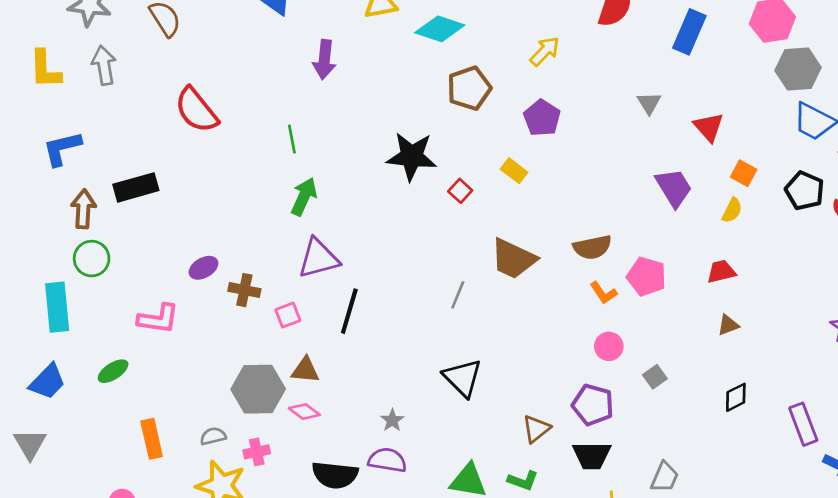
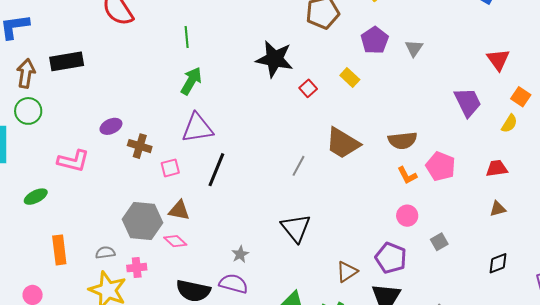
gray triangle: (649, 103) -> (414, 48), moved

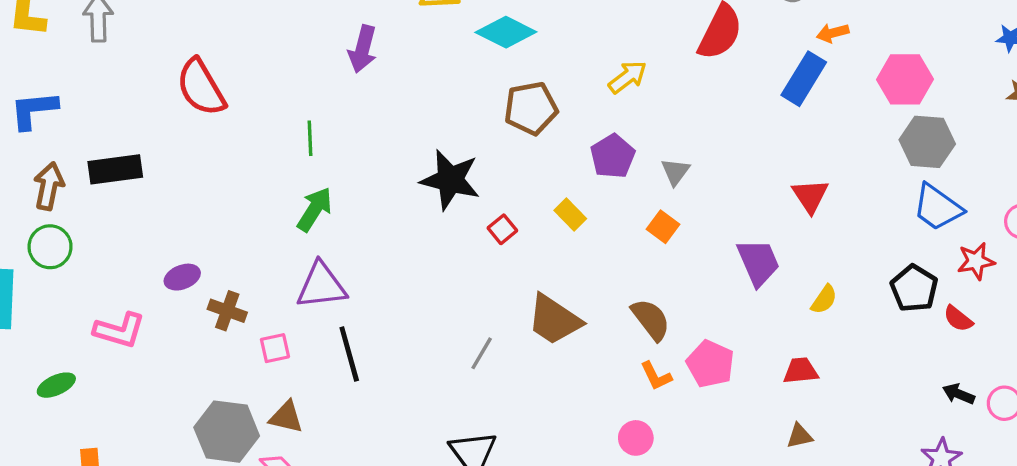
orange square: (521, 97) -> (663, 227), moved
brown semicircle: (402, 140) -> (651, 320), turned -124
black line: (216, 170) -> (349, 354), turned -40
pink circle: (407, 216) -> (636, 438), moved

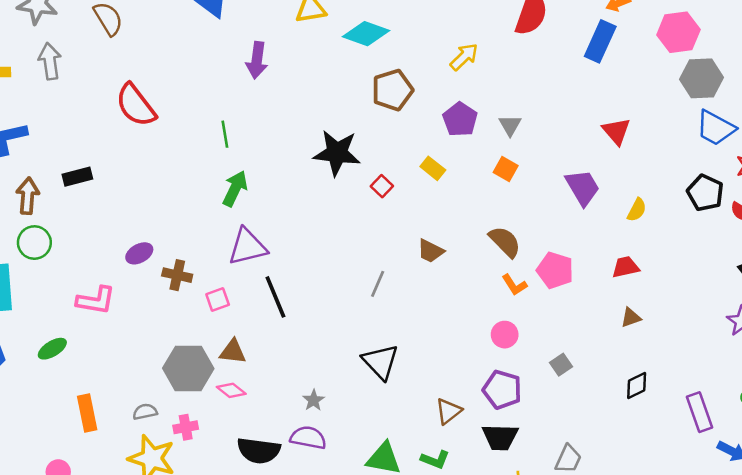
black rectangle: (115, 169) -> (77, 177), size x0.7
brown trapezoid: (554, 320) -> (430, 251), size x0.6

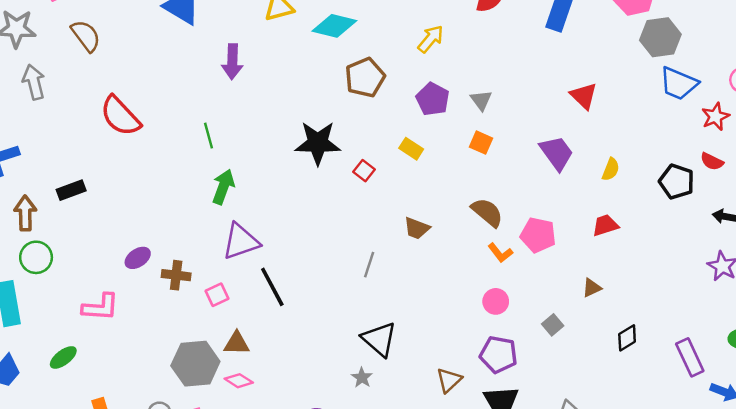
black pentagon: (705, 193) -> (677, 182), moved
brown triangle: (631, 318) -> (592, 288), moved
gray star: (314, 400) -> (362, 378), moved

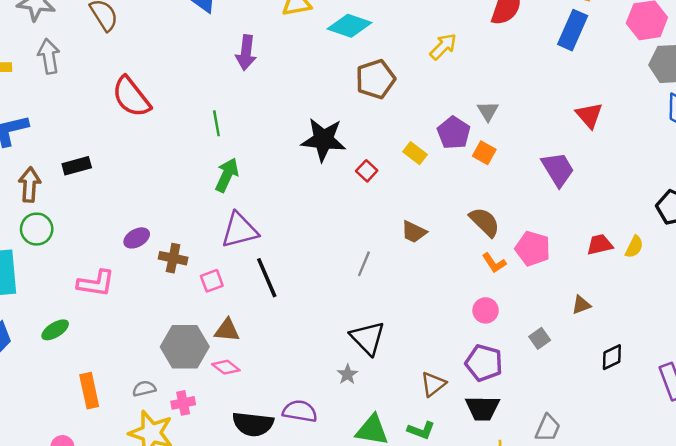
purple pentagon: (433, 99) -> (454, 133), moved
yellow semicircle: (611, 169) -> (634, 247), moved

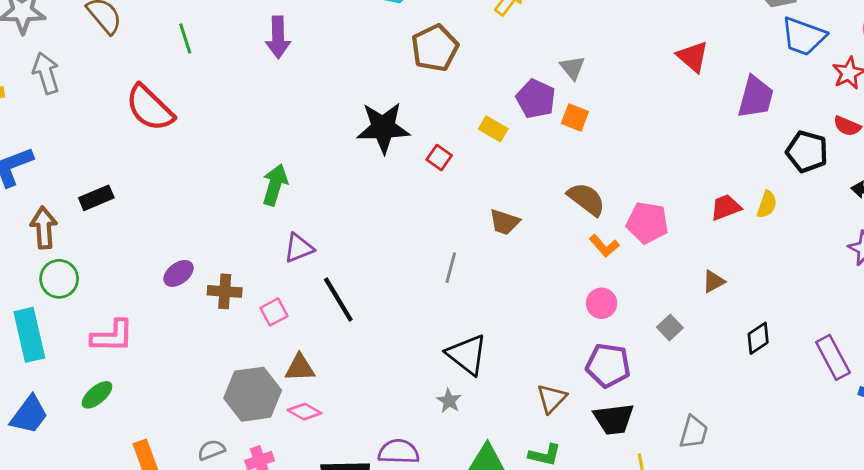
green line: (216, 123) -> (185, 38), moved
purple trapezoid: (558, 169) -> (756, 97), moved, turned 54
purple triangle: (240, 230) -> (299, 248), size x0.7
pink L-shape: (96, 283) -> (112, 336), moved

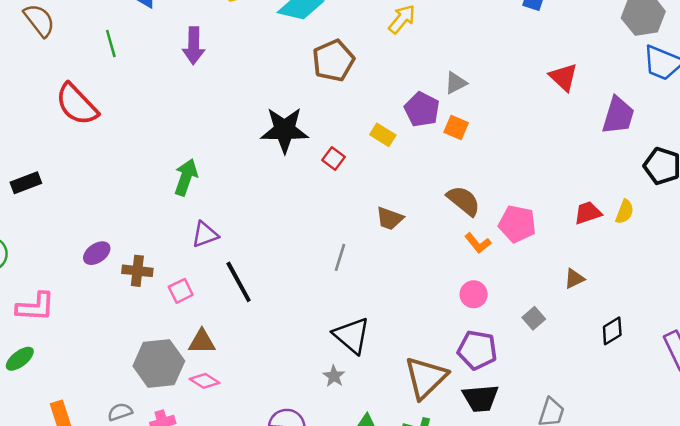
gray triangle: (573, 68) -> (456, 83), turned 40
brown triangle: (552, 398) -> (426, 378), size x1.6

